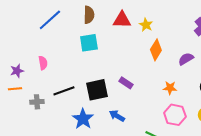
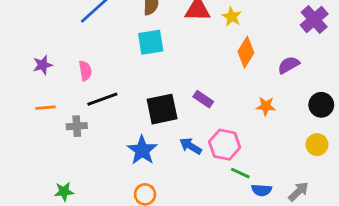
purple star: (17, 71) -> (43, 65), moved
black line: (64, 91) -> (102, 99), moved
pink hexagon: (175, 115) -> (225, 145), moved

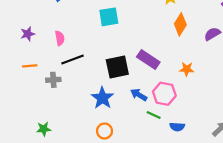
purple rectangle: (203, 99) -> (148, 60), size x1.5
orange star: (266, 106) -> (187, 69), moved
green line: (240, 173) -> (154, 115), moved
blue semicircle: (262, 190) -> (177, 127), moved

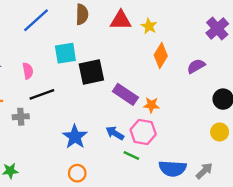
cyan square: (109, 17) -> (65, 53), moved
black square: (117, 67) -> (91, 72), moved
orange star: (187, 69) -> (151, 105), moved
blue semicircle: (177, 127) -> (173, 168), moved, size x1.6

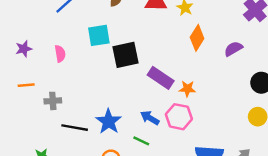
black line: (42, 94) -> (75, 128), moved, turned 30
green line: (131, 156) -> (141, 141), moved

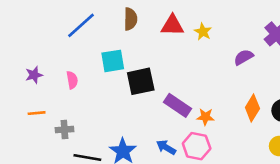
orange diamond: (197, 38) -> (252, 108), moved
purple semicircle: (233, 49) -> (244, 57), moved

